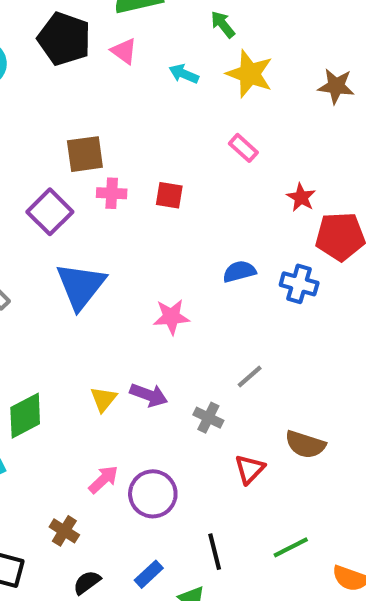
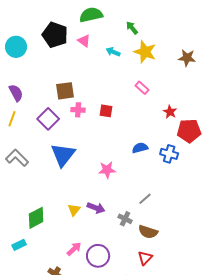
brown semicircle: (305, 444) -> (148, 232), moved
red triangle: (250, 469) -> (145, 258), moved

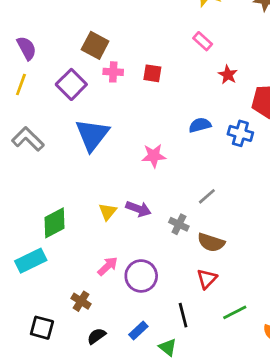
brown square: (65, 91) -> (95, 45), turned 36
red star: (170, 112) -> (228, 75), moved
cyan rectangle: (19, 245) -> (31, 261), size x1.5

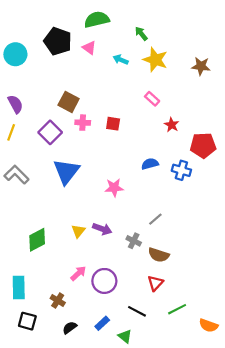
cyan rectangle: (31, 261) -> (19, 287), moved, turned -65
black line: (183, 315) -> (137, 311), turned -48

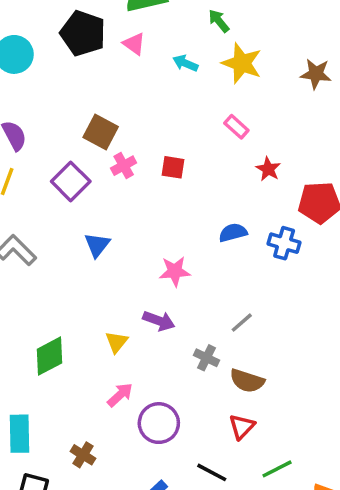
pink cross: (83, 123) -> (124, 166), turned -32
blue triangle: (66, 171) -> (97, 245), size x0.6
purple arrow: (102, 229) -> (159, 321), moved
pink arrow: (78, 273) -> (120, 395), moved

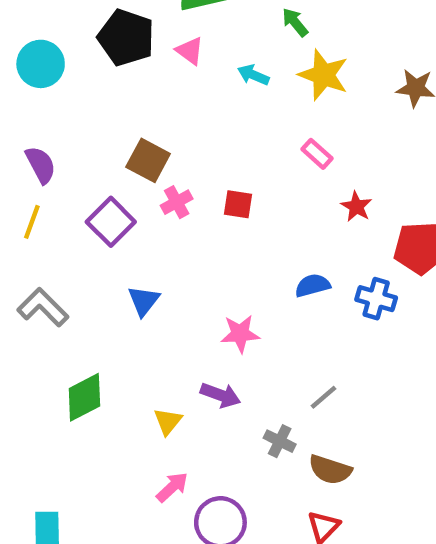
green diamond: (49, 356) -> (84, 397), moved

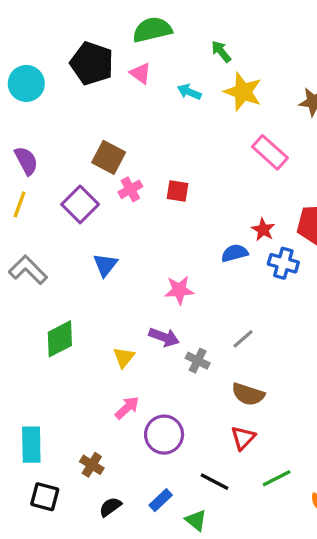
pink rectangle: (317, 154) -> (270, 152), moved, size x1.5
red star: (356, 206) -> (263, 230), moved
gray cross: (280, 441) -> (198, 361), moved

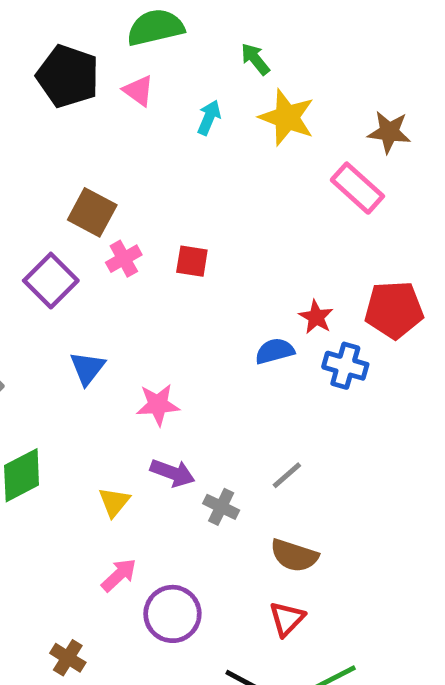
cyan arrow: (189, 92) -> (209, 117), turned 90
pink rectangle: (270, 152) -> (357, 188), moved
pink star: (179, 290) -> (158, 405), moved

